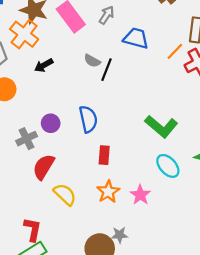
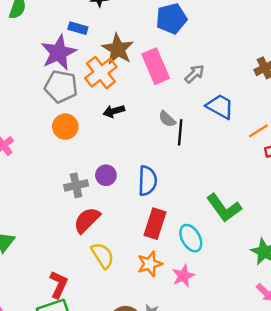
black line: (107, 70) -> (180, 132), turned -30
red rectangle: (104, 155) -> (155, 224), size x1.4
cyan ellipse: (168, 166) -> (191, 238), moved

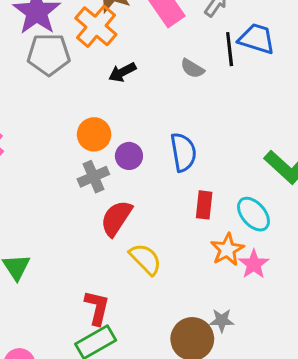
orange circle: (65, 127) -> (94, 134), moved
black line: (180, 132) -> (230, 49), moved
red rectangle: (155, 224) -> (204, 205), size x0.7
orange star: (150, 264) -> (227, 250), moved

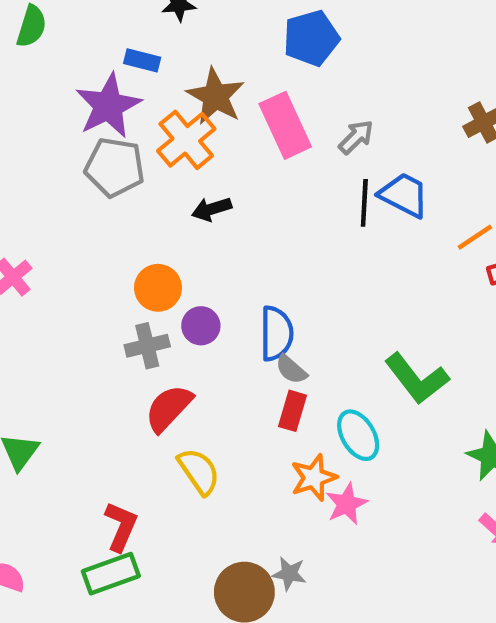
gray semicircle: (192, 68) -> (291, 369), moved

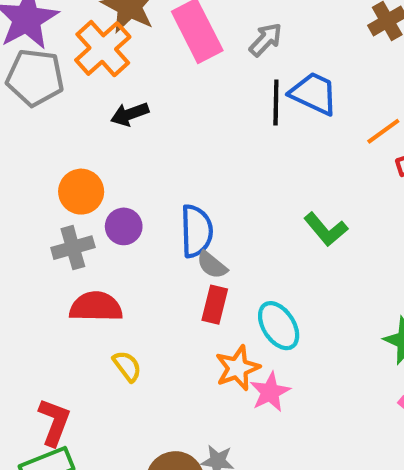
green L-shape: (417, 379) -> (326, 229), moved, size x0.7
red semicircle: (169, 408) -> (96, 307), turned 50
yellow semicircle: (199, 471) -> (127, 366), size x0.7

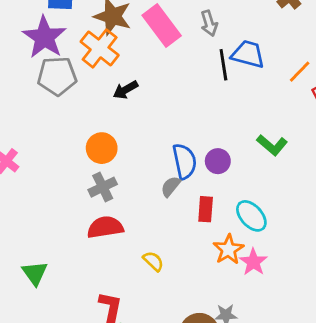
gray arrow: (266, 40) -> (209, 23), turned 130
purple circle: (124, 226) -> (218, 161), moved
gray semicircle: (212, 265) -> (171, 186), moved, turned 100
red semicircle: (96, 307) -> (105, 227), moved

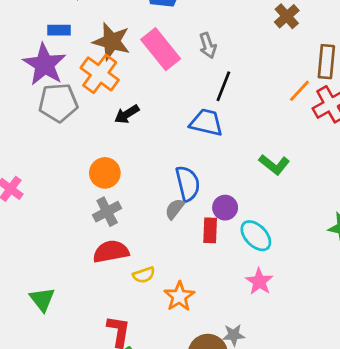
blue trapezoid: (248, 54) -> (206, 122), moved
black line: (223, 65) -> (223, 86), turned 32
purple circle: (218, 161) -> (225, 208), moved
orange star: (228, 249) -> (179, 296), moved
yellow semicircle: (153, 261) -> (144, 275), moved, turned 120

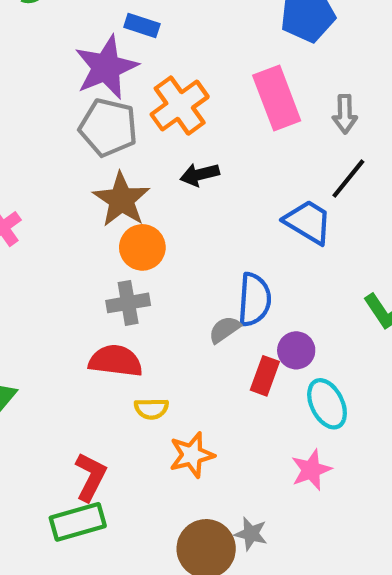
brown star: (112, 41) -> (121, 200), moved

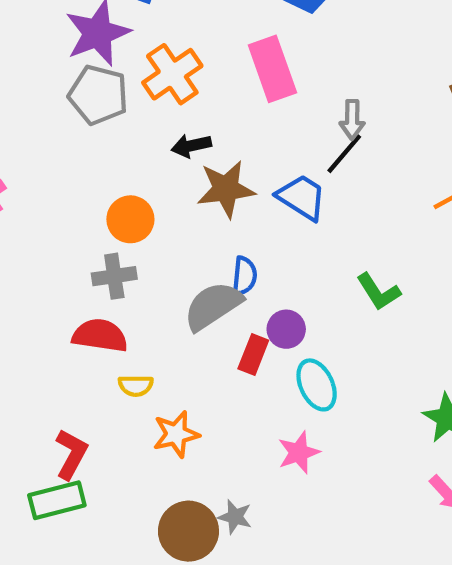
gray arrow: (345, 114) -> (352, 120), moved
brown star: (121, 200) -> (226, 189), moved, turned 30
blue semicircle: (254, 300) -> (244, 276), size x0.7
gray semicircle: (225, 329) -> (213, 306), size x1.8

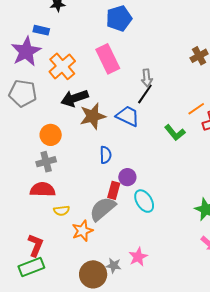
gray pentagon: (98, 95) -> (23, 93), moved
black arrow: (191, 146) -> (75, 98), size x1.5
green L-shape: (378, 292) -> (175, 133), moved
gray semicircle: (213, 306) -> (103, 209), moved
pink star: (299, 453) -> (138, 257), moved

